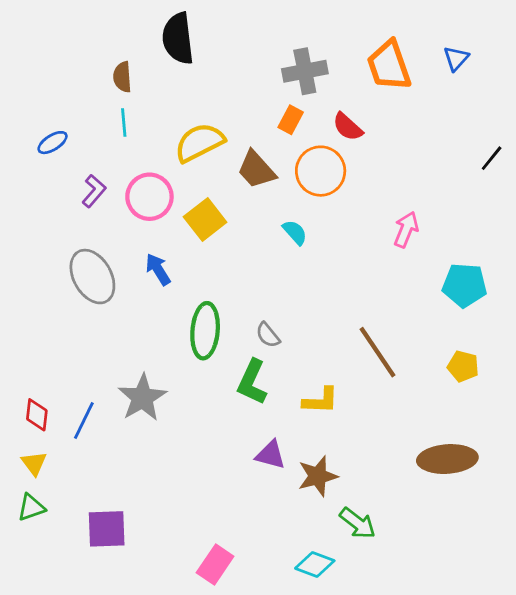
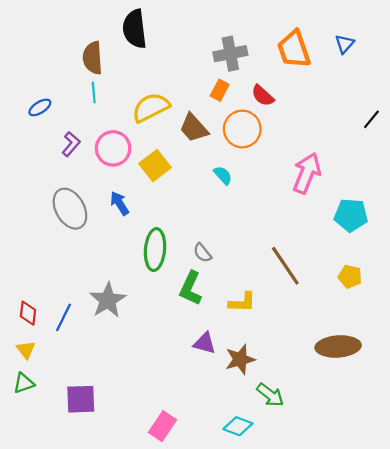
brown semicircle: (122, 77) -> (93, 58), size x1.4
pink arrow: (406, 229) -> (307, 173), size x1.5

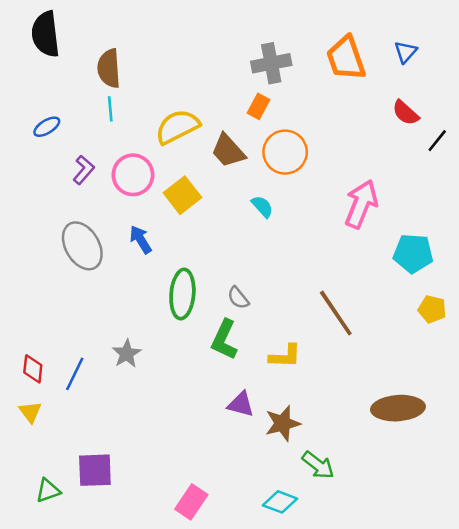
black semicircle: (135, 29) -> (46, 34), moved
red semicircle: (263, 96) -> (406, 113), moved
yellow pentagon: (350, 276) -> (432, 309), moved
gray star: (108, 300) -> (127, 354), size x0.7
green triangle: (24, 383) -> (48, 491), moved

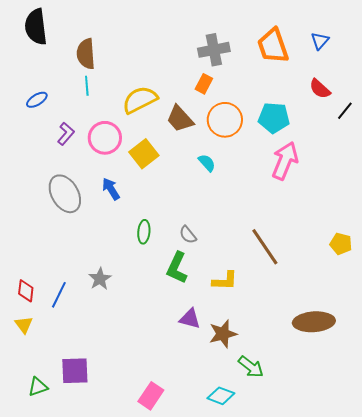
cyan pentagon: (413, 253) -> (274, 118), moved
green ellipse: (182, 294) -> (144, 232), size x0.6

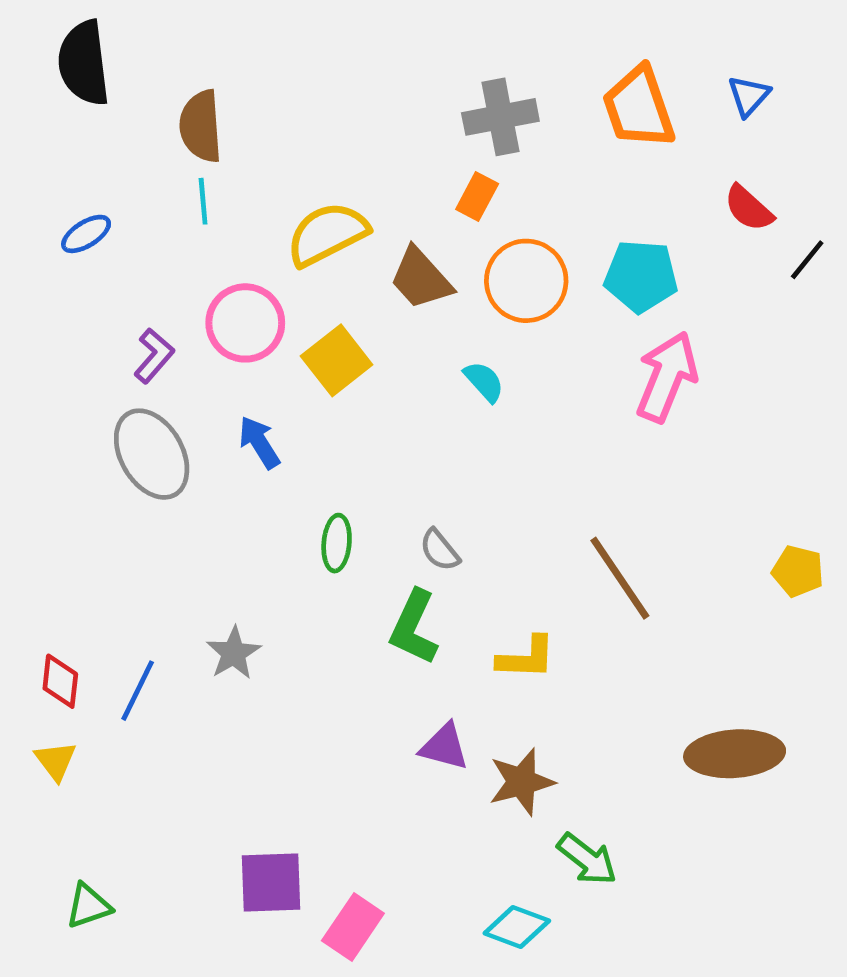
purple L-shape: (66, 134) -> (154, 356), moved
purple square: (75, 371) -> (271, 883), moved

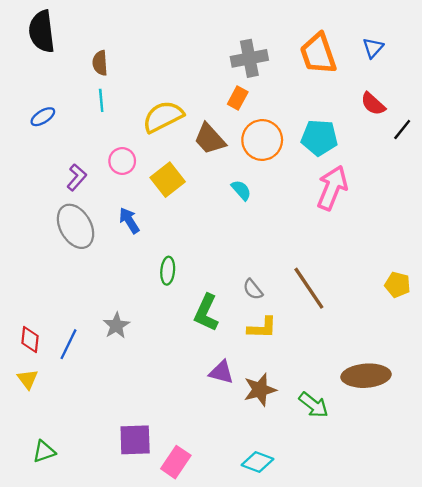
brown semicircle: (201, 126) -> (100, 63), size x0.7
pink circle: (245, 323) -> (122, 161), size x0.7
gray semicircle: (440, 550) -> (253, 289), moved
green arrow: (587, 859) -> (314, 405), moved

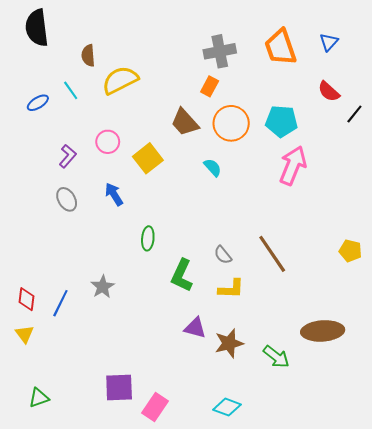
cyan line: (101, 100) -> (71, 90), moved, turned -30
yellow semicircle: (163, 117) -> (120, 80), moved
gray ellipse: (76, 226) -> (67, 199), size x0.6

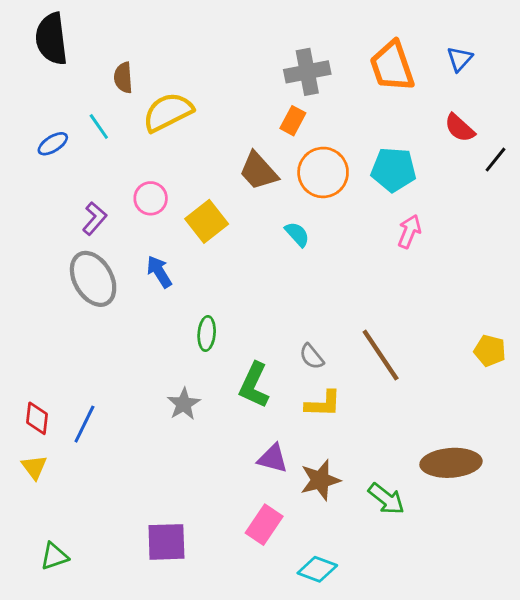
pink arrow: (293, 165) -> (409, 231), size x0.6
gray ellipse: (67, 199) -> (93, 279), size x1.6
gray star: (103, 287) -> (184, 404), moved
pink rectangle: (155, 407) -> (264, 525), moved

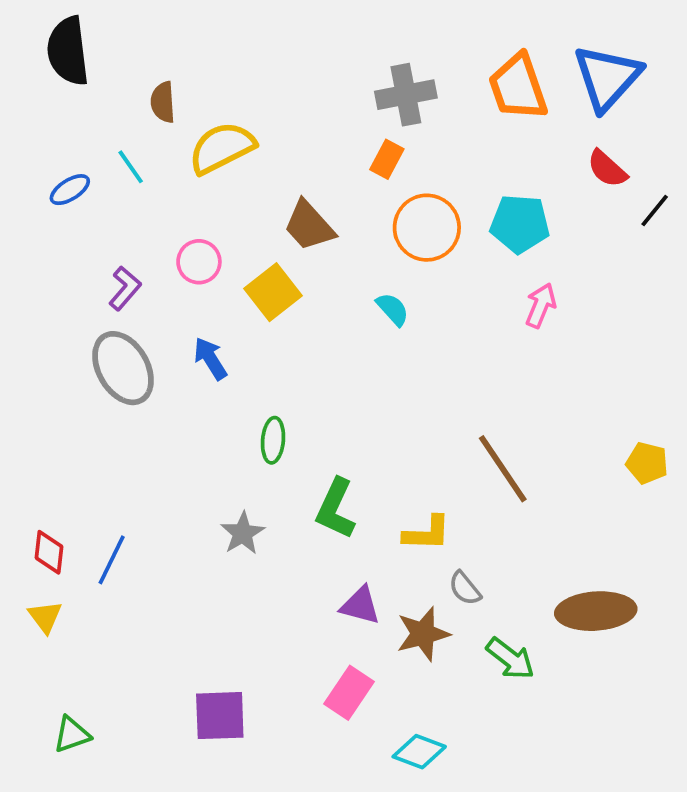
blue triangle: (460, 59) -> (607, 78), size x2.0
brown trapezoid: (258, 171) -> (309, 226), moved
gray semicircle: (312, 356) -> (465, 588), moved

